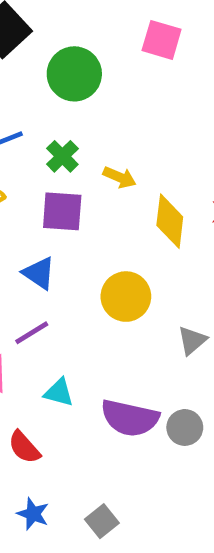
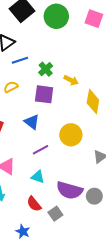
green circle: (74, 74) -> (56, 16), moved
purple line: (32, 333) -> (41, 150), moved
red semicircle: (24, 447) -> (34, 204), moved
gray square: (102, 521) -> (55, 214), moved

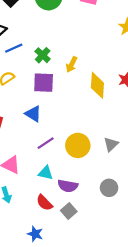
yellow arrow: (71, 80) -> (72, 64), turned 96
yellow circle: (71, 135) -> (78, 145), moved
purple semicircle: (69, 190) -> (68, 186), moved, size x0.7

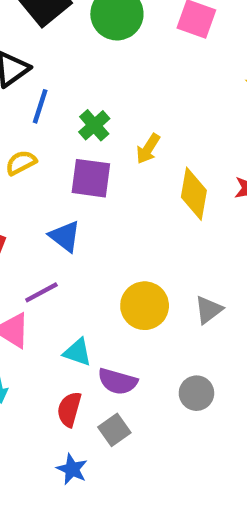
blue line: (14, 48) -> (40, 106), turned -54
purple line: (46, 143) -> (41, 292), moved
red semicircle: (44, 203) -> (69, 409), turned 54
blue star: (35, 234) -> (72, 469), moved

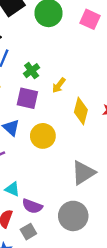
yellow circle: (145, 306) -> (43, 136), moved
gray triangle: (209, 310) -> (83, 173), size x1.6
gray circle: (196, 393) -> (73, 216), size x1.6

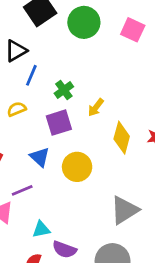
purple square: (27, 98) -> (59, 123), turned -30
cyan triangle: (12, 189) -> (41, 229), turned -35

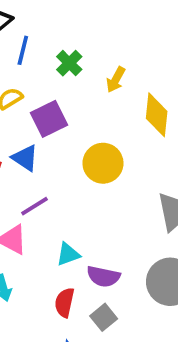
purple square: (59, 123) -> (49, 119), moved
blue triangle: (40, 157) -> (25, 158), moved

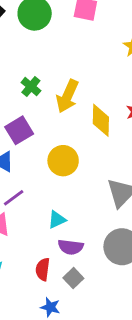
yellow arrow: (116, 80) -> (67, 96), size x1.6
cyan triangle: (68, 254) -> (57, 220), moved

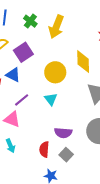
yellow diamond: (101, 120) -> (83, 62), moved
cyan triangle: (57, 220) -> (51, 99), moved, turned -40

